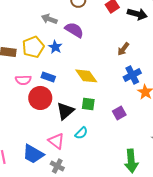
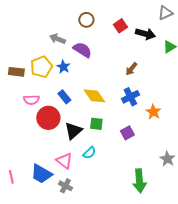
blue cross: (132, 75) -> (130, 97), moved
blue rectangle: (48, 77) -> (64, 97), moved, turned 32

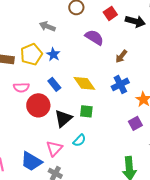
purple semicircle: (82, 50) -> (94, 37), moved
purple square: (127, 133) -> (135, 123), moved
pink triangle: (64, 161) -> (54, 148), turned 36

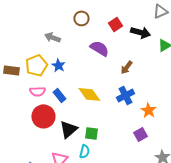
pink semicircle: (21, 87) -> (37, 91), moved
green square: (86, 111) -> (91, 133), moved
cyan semicircle: (79, 140) -> (84, 151), turned -32

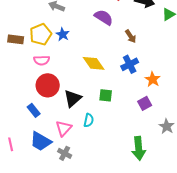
brown arrow: (126, 67) -> (131, 36), turned -72
blue rectangle: (59, 95) -> (34, 110), moved
green square: (91, 133) -> (106, 95), moved

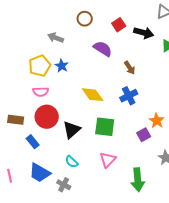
brown rectangle: (16, 39) -> (16, 120), moved
orange star: (153, 79) -> (157, 121), moved
green square: (106, 95) -> (105, 127), size x1.5
cyan semicircle: (89, 120) -> (72, 162), moved, turned 120
pink triangle: (64, 128) -> (108, 160), moved

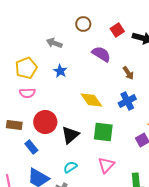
yellow pentagon: (40, 66) -> (26, 68), moved
pink semicircle: (41, 92) -> (27, 93), moved
cyan semicircle: (72, 162) -> (70, 167), turned 104

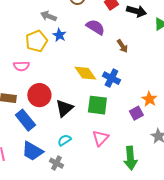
yellow pentagon: (26, 68) -> (36, 41), moved
blue star: (60, 71) -> (59, 35), moved
blue cross: (127, 101) -> (111, 78), moved, turned -36
blue rectangle: (31, 147) -> (25, 120), size x1.5

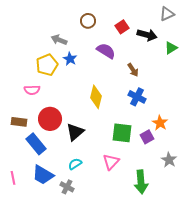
yellow diamond: (85, 73) -> (96, 97), turned 50
blue cross: (111, 78) -> (137, 97), moved
green square: (97, 105) -> (122, 133), moved

